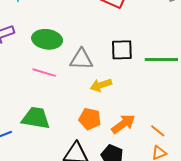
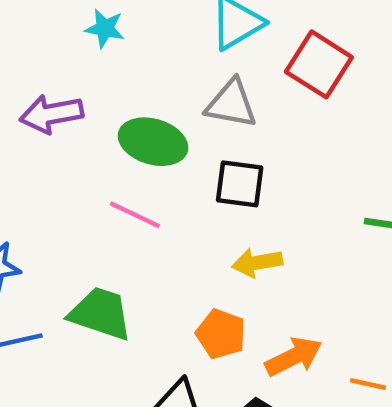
black square: (122, 50) -> (240, 184), moved
gray triangle: (81, 59) -> (231, 104), moved
orange line: (158, 131) -> (368, 384), turned -35

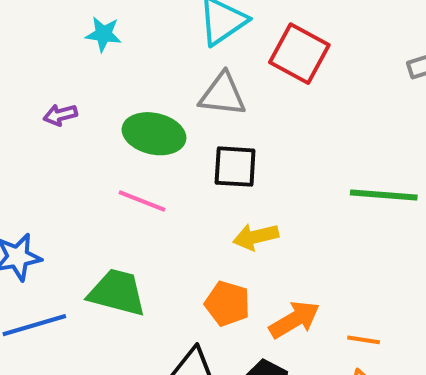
purple arrow: (51, 114) -> (60, 115), size x0.6

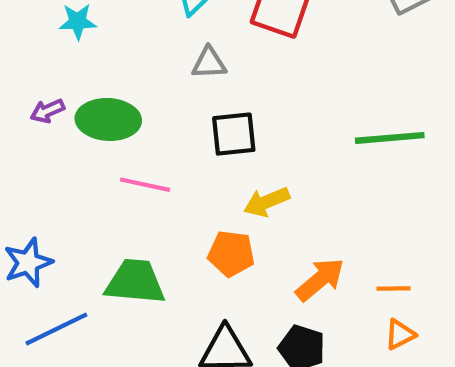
gray triangle: (223, 95) -> (209, 63), size x0.7
green ellipse: (154, 134) -> (108, 119), moved
orange pentagon: (227, 304) -> (231, 254), moved

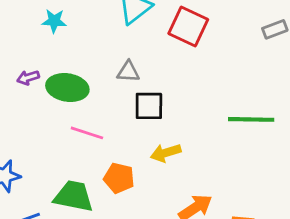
gray triangle: (209, 63) -> (128, 72), moved
orange pentagon: (231, 254) -> (119, 178), moved

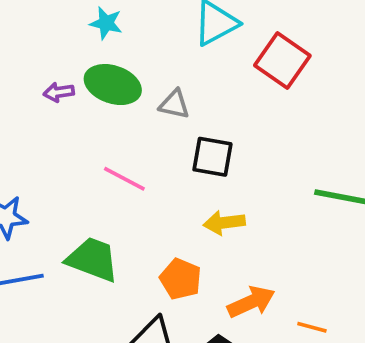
gray triangle: (128, 72) -> (174, 104), moved
green ellipse: (67, 88) -> (113, 85), moved
orange pentagon: (119, 178) -> (181, 279), moved

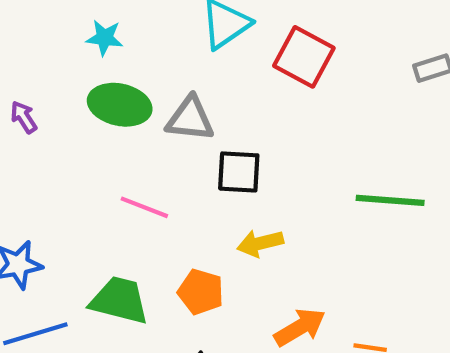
purple arrow: (59, 92) -> (24, 117), moved, turned 72
gray triangle: (174, 104) -> (190, 119), size x1.4
orange pentagon: (181, 279) -> (201, 292), moved

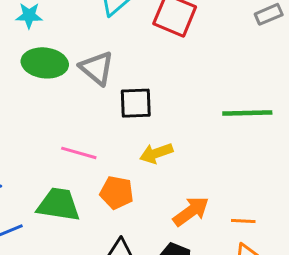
gray triangle: (190, 119) -> (97, 68), turned 39
pink line: (144, 207) -> (79, 153), moved

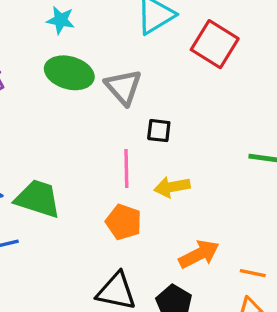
black square: (136, 103) -> (159, 131), size x0.7
pink line: (79, 153) -> (126, 169), moved, turned 64
green trapezoid: (58, 205) -> (38, 199), moved

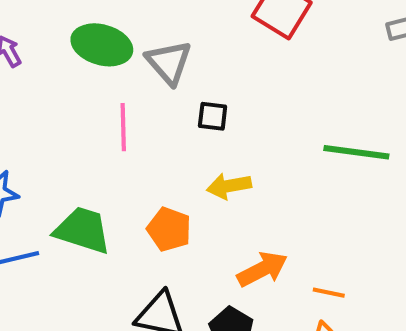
pink line: (126, 169) -> (123, 127), moved
green trapezoid: (38, 199) -> (83, 230), moved

